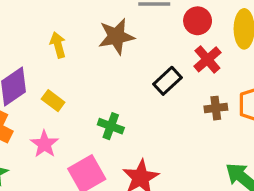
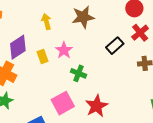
yellow rectangle: (53, 101) -> (43, 57), turned 32
pink star: (44, 144) -> (64, 50), moved

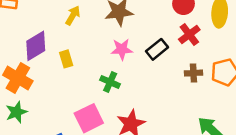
yellow arrow: (46, 22) -> (73, 15), turned 42
pink star: (64, 50) -> (122, 49), moved, turned 30

